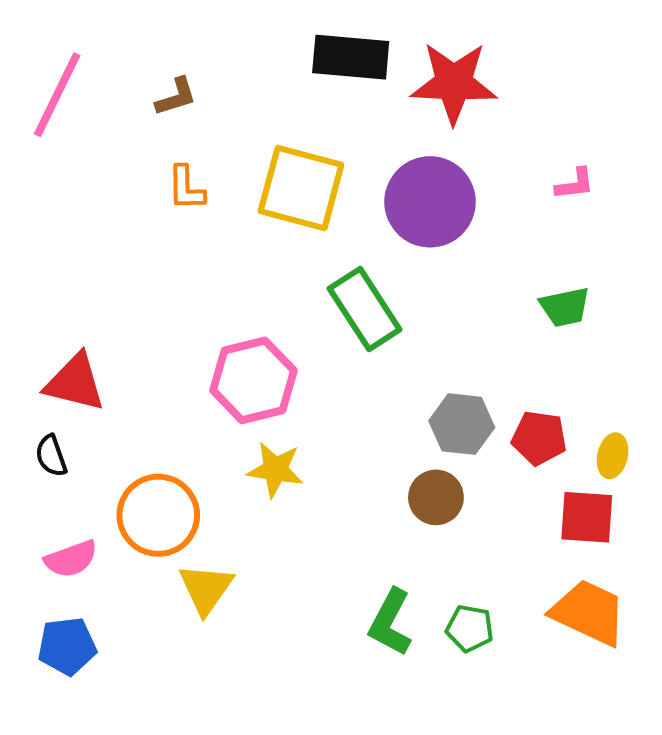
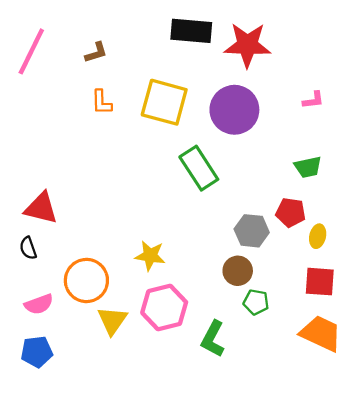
pink hexagon: (253, 380) -> (164, 307), moved
red pentagon: (539, 438) -> (291, 212), moved
yellow ellipse: (613, 456) -> (318, 236), moved
green pentagon: (470, 628) -> (256, 302), moved

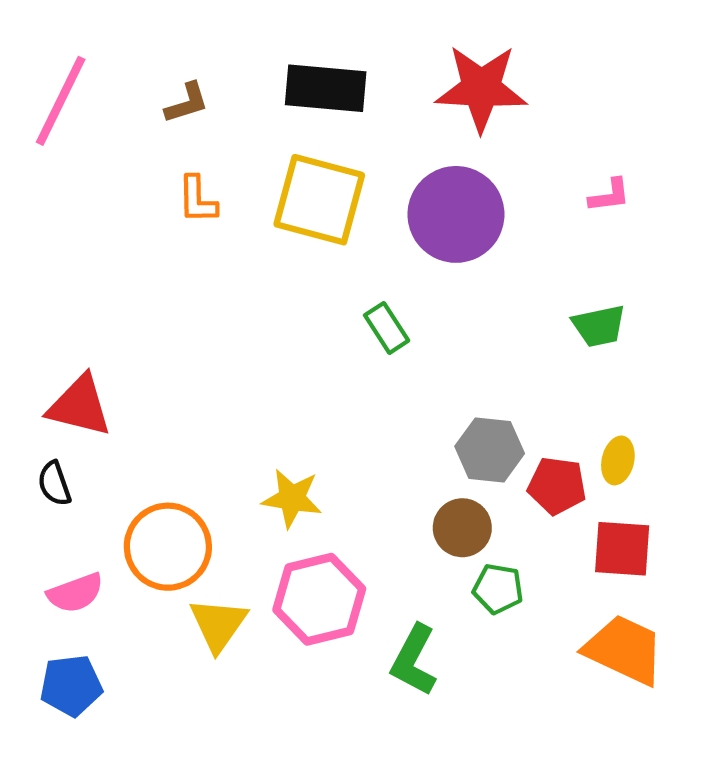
black rectangle: (191, 31) -> (326, 88), moved
green rectangle: (199, 168) -> (387, 328), size x0.6
red pentagon: (291, 212) -> (557, 486), moved

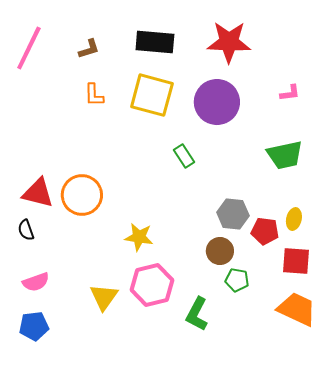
green trapezoid: (599, 326) -> (285, 155), size x1.4
orange circle: (168, 547) -> (82, 195), moved

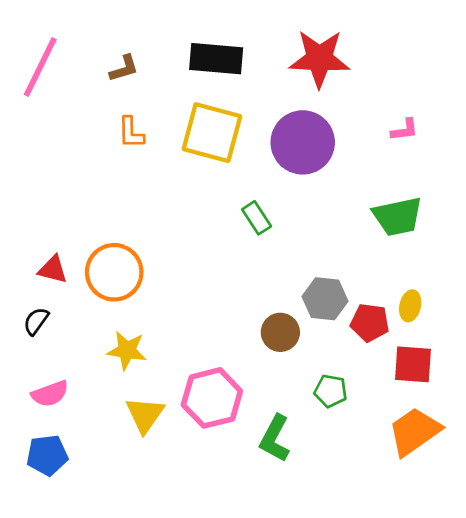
red triangle: (38, 193) -> (53, 269), size x0.7
black semicircle: (26, 230) -> (36, 321), turned 55
yellow star: (139, 237) -> (127, 350), moved
brown circle: (220, 251) -> (280, 332), moved
orange trapezoid: (297, 309) -> (414, 431), turned -60

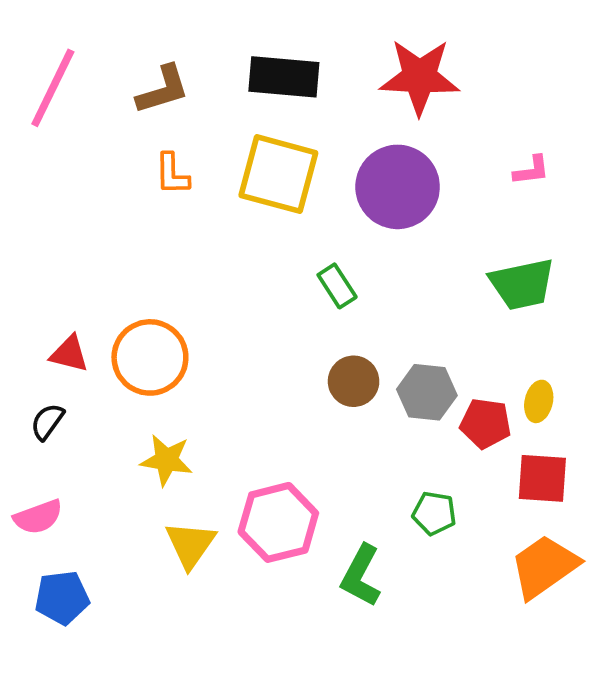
brown L-shape: (124, 68) -> (163, 90), size x1.4
brown circle: (280, 332) -> (354, 381), moved
pink semicircle: (50, 394) -> (38, 517), moved

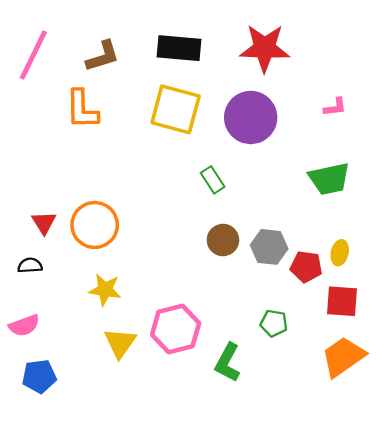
orange L-shape: (172, 174) -> (82, 109), moved, size x1.5
red triangle: (69, 354) -> (44, 223), turned 44
black semicircle: (47, 422) -> (30, 265), turned 50

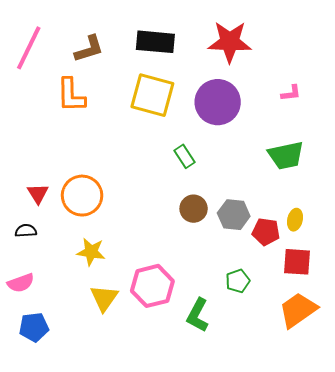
green pentagon: (274, 323) -> (238, 281), turned -30

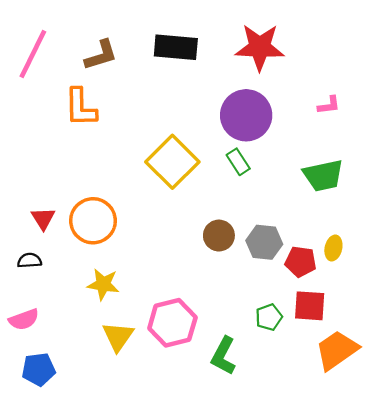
yellow square: (152, 95) -> (172, 162), moved, turned 30
green rectangle: (184, 156) -> (238, 162), moved
red square: (297, 262) -> (310, 306), moved

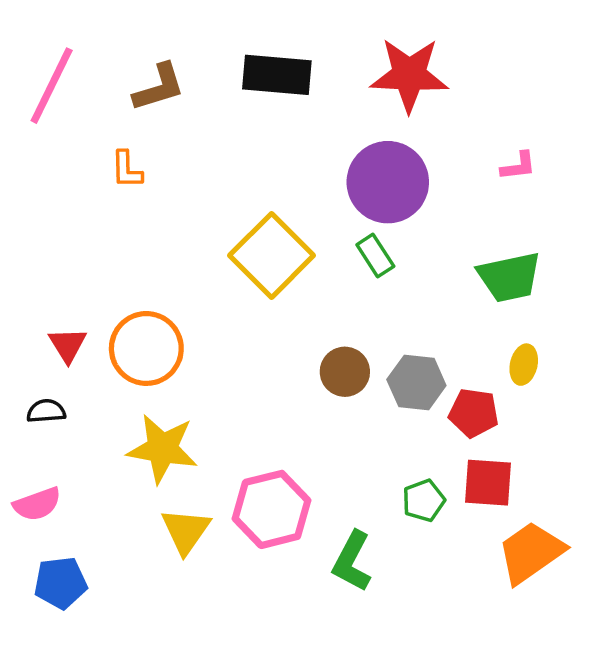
orange L-shape: (81, 107) -> (127, 170), size x0.6
yellow ellipse: (333, 248) -> (524, 365), moved
yellow star: (103, 284) -> (162, 449), size x1.4

